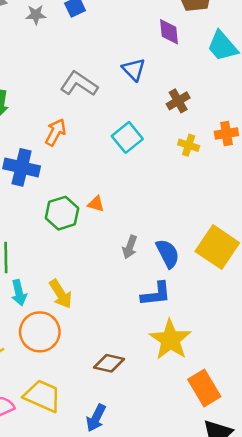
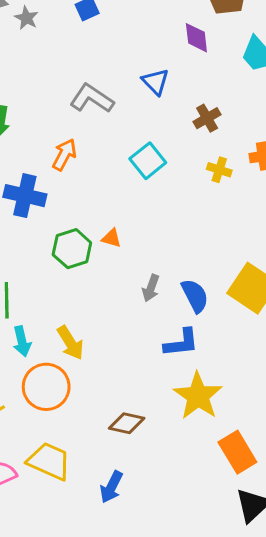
gray star: (36, 15) -> (26, 18), moved, turned 30

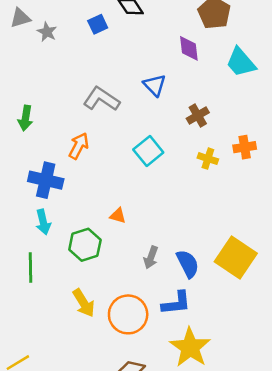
green hexagon: (72, 249) -> (85, 245), moved
cyan arrow: (22, 341) -> (43, 222), moved
orange circle: (46, 387) -> (128, 314), moved

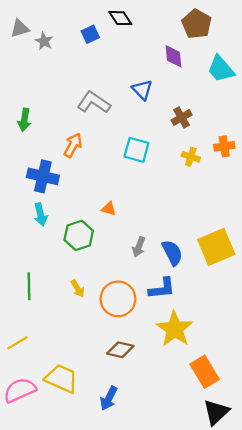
cyan square: (148, 151) -> (136, 150), turned -36
yellow square: (236, 257) -> (216, 247), turned 33
green line: (31, 268) -> (29, 286), moved
yellow arrow: (84, 303) -> (78, 288), size x0.7

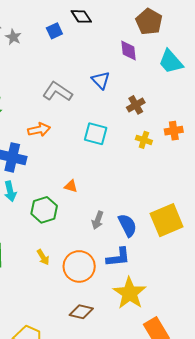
orange arrow: (73, 145) -> (39, 130), turned 50

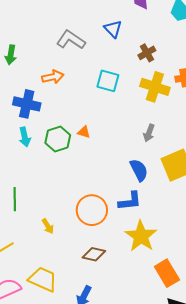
yellow cross: (144, 140) -> (155, 87), size x1.8
green hexagon: (44, 210) -> (58, 139), moved
gray arrow: (98, 220) -> (149, 133), moved
yellow arrow: (43, 257) -> (48, 226), moved

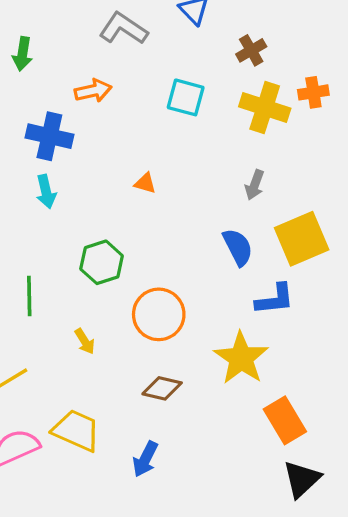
green hexagon: (58, 139) -> (102, 262), moved
blue L-shape: (130, 201) -> (275, 299), moved

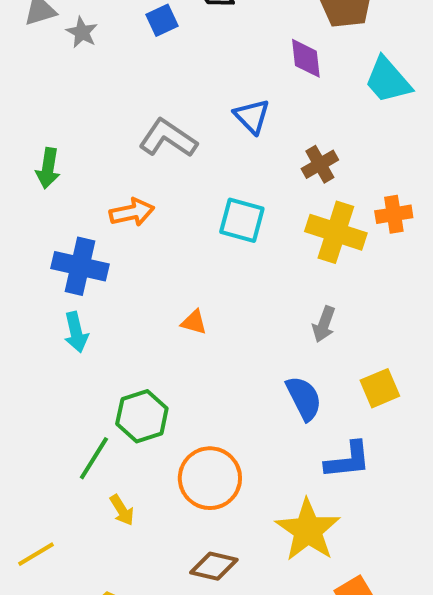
yellow square: (302, 239) -> (380, 388), size x0.6
green line: (29, 296) -> (94, 458), moved, turned 33

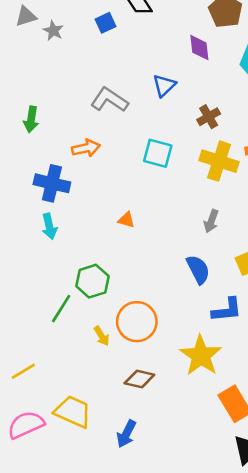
blue triangle: (252, 116) -> (164, 85), turned 30
yellow arrow: (122, 510) -> (102, 336), moved

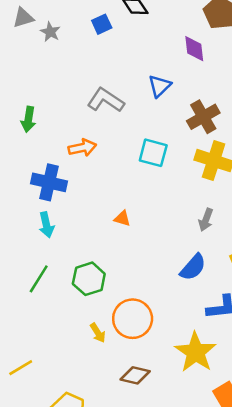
brown cross: (209, 117) -> (203, 117), size x1.4
blue semicircle: (198, 269) -> (193, 267), turned 68
green line: (61, 309) -> (39, 279), moved

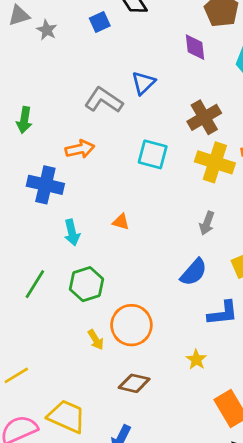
blue triangle: (160, 86) -> (143, 83), moved
cyan arrow: (46, 225) -> (72, 232), moved
yellow star: (196, 352) -> (196, 360), size x0.5

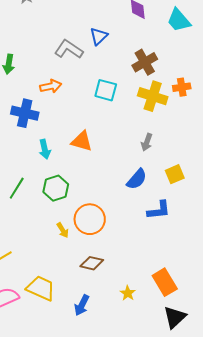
orange triangle: (121, 222) -> (82, 141), size x1.6
yellow star: (196, 360) -> (128, 293), moved

